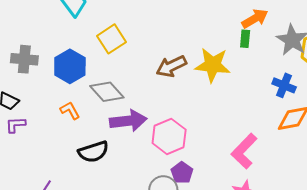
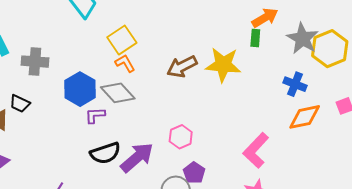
blue hexagon: (70, 66) -> (80, 89), moved
orange L-shape: (70, 110) -> (125, 63), moved
purple arrow: (128, 121) -> (137, 157), moved, turned -33
purple L-shape: (16, 125) -> (95, 115), moved
pink hexagon: (169, 136) -> (181, 137), size x0.7

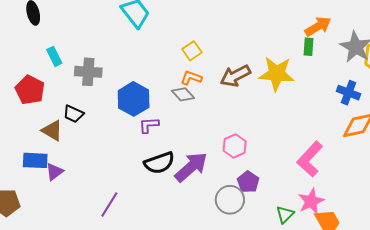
yellow square: (122, 40) -> (192, 51), moved, size x0.7
orange L-shape: (125, 63) -> (191, 78), moved, turned -40
gray diamond: (118, 93) -> (183, 94), moved, size x0.7

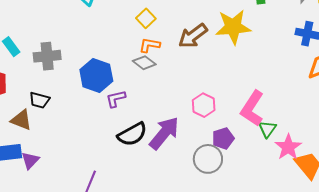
pink L-shape: (310, 159) -> (252, 108), moved
purple pentagon: (248, 182) -> (223, 138), turned 30
green triangle: (285, 215) -> (267, 129), moved

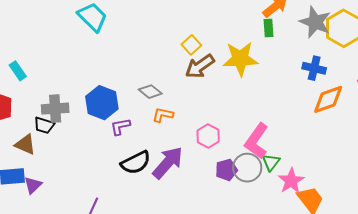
yellow square: (146, 18) -> (191, 45), moved
orange L-shape: (150, 45) -> (163, 115), moved
gray cross: (47, 56) -> (55, 109), moved
gray circle: (208, 159) -> (247, 168), moved

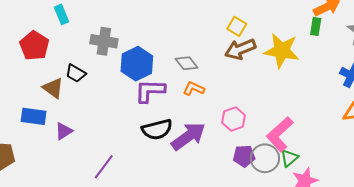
yellow square: (191, 45) -> (237, 26), turned -30
gray cross: (55, 109) -> (104, 41), moved
purple L-shape: (120, 126) -> (150, 91), size x1.5
purple triangle: (33, 185) -> (64, 131), moved

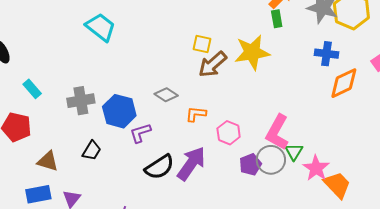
black trapezoid: (76, 73) -> (92, 150), moved, turned -70
orange L-shape: (194, 89) -> (196, 114), moved
purple L-shape: (150, 91) -> (140, 133), size x0.7

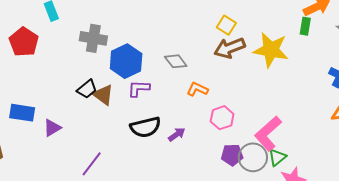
brown triangle: (48, 161) -> (103, 95), moved
purple arrow: (191, 164) -> (177, 134), size x0.5

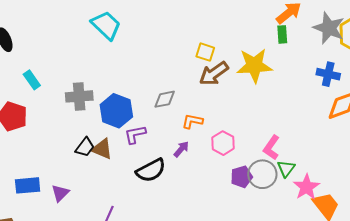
gray diamond: (176, 61) -> (165, 99), turned -50
purple arrow: (177, 134) -> (181, 149), moved
pink L-shape: (268, 134) -> (271, 148), size x0.7

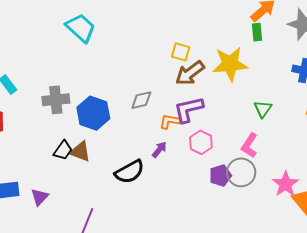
purple L-shape: (135, 134) -> (188, 109), moved, size x1.4
green triangle: (286, 168) -> (263, 109), moved

